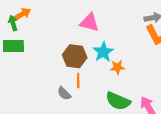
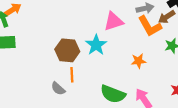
pink triangle: (89, 23) -> (114, 21), moved, turned -30
orange star: (117, 67) -> (138, 61), moved

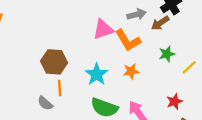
orange L-shape: (150, 26) -> (128, 40), moved
cyan star: (96, 45) -> (97, 74), moved

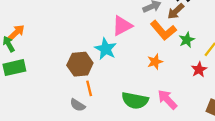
orange L-shape: (128, 40) -> (163, 30), moved
cyan star: (97, 74) -> (106, 49), moved
red star: (174, 101) -> (199, 69), moved

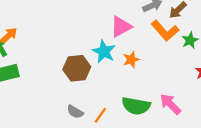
orange star: (155, 62) -> (131, 60), moved
orange line: (89, 88) -> (100, 115), moved, turned 49

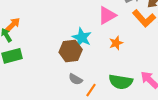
cyan star: (104, 52) -> (82, 38), moved
gray semicircle: (75, 112) -> (76, 79), moved

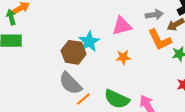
gray semicircle: (76, 79) -> (70, 83), size x1.6

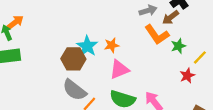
pink triangle: (122, 26) -> (119, 69), moved
orange star: (123, 57) -> (112, 45), moved

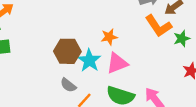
cyan star: (87, 46) -> (89, 60), moved
gray semicircle: (75, 90) -> (68, 85), size x0.6

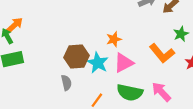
orange L-shape: (158, 26) -> (162, 53), moved
gray semicircle: (68, 85) -> (66, 83), moved, turned -136

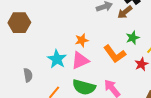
orange star: (114, 39) -> (82, 40), moved
brown hexagon: (77, 56) -> (19, 23), moved

